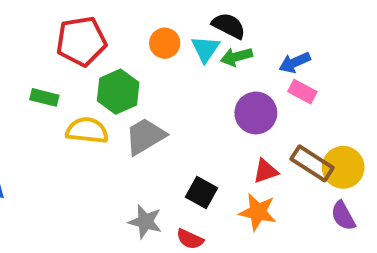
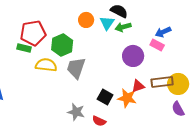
red pentagon: (81, 41) -> (33, 33), moved
blue arrow: (295, 63) -> (163, 32), moved
gray trapezoid: (145, 136) -> (76, 68), turned -40
brown rectangle: (312, 163) -> (162, 82), turned -40
orange star: (258, 212) -> (127, 98), moved

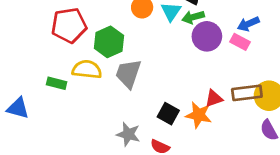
green rectangle: (24, 48) -> (57, 83), moved
purple circle: (133, 56) -> (207, 36), moved

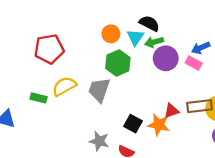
green hexagon: (109, 42) -> (118, 63), moved
yellow semicircle: (87, 69) -> (64, 86), turned -35

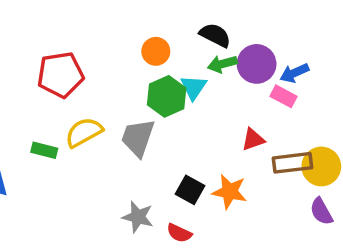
cyan triangle: (135, 37) -> (194, 87), moved
purple circle: (166, 58) -> (257, 64), moved
red triangle: (172, 111) -> (253, 139), moved

